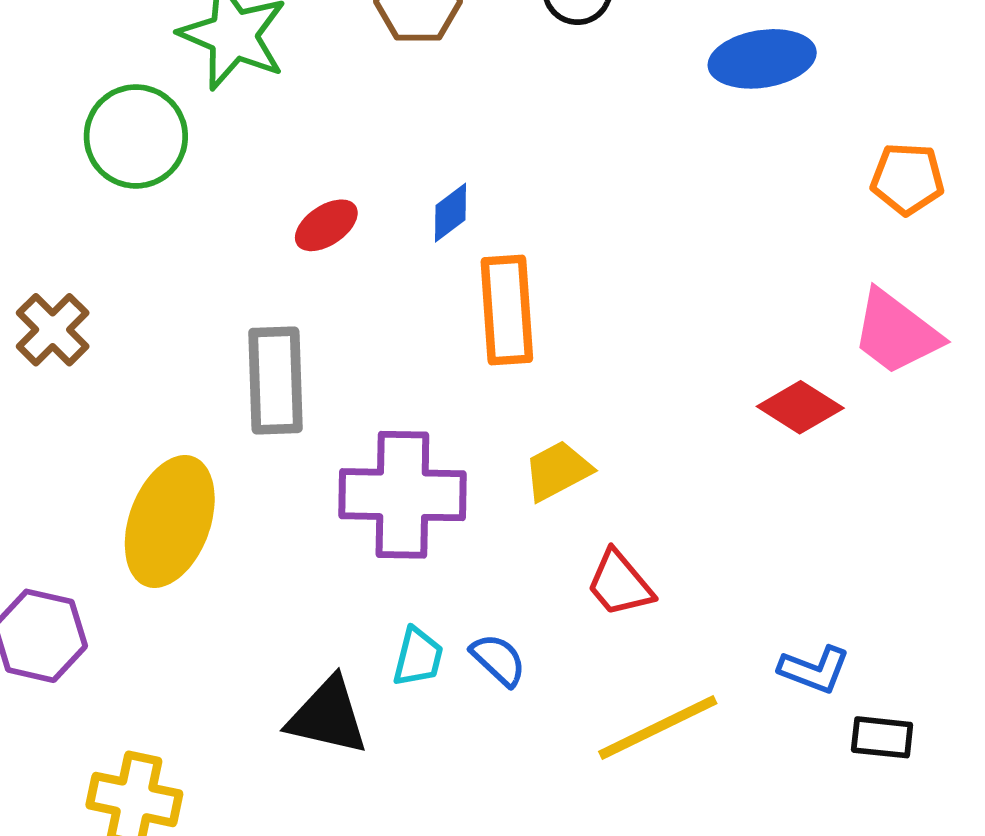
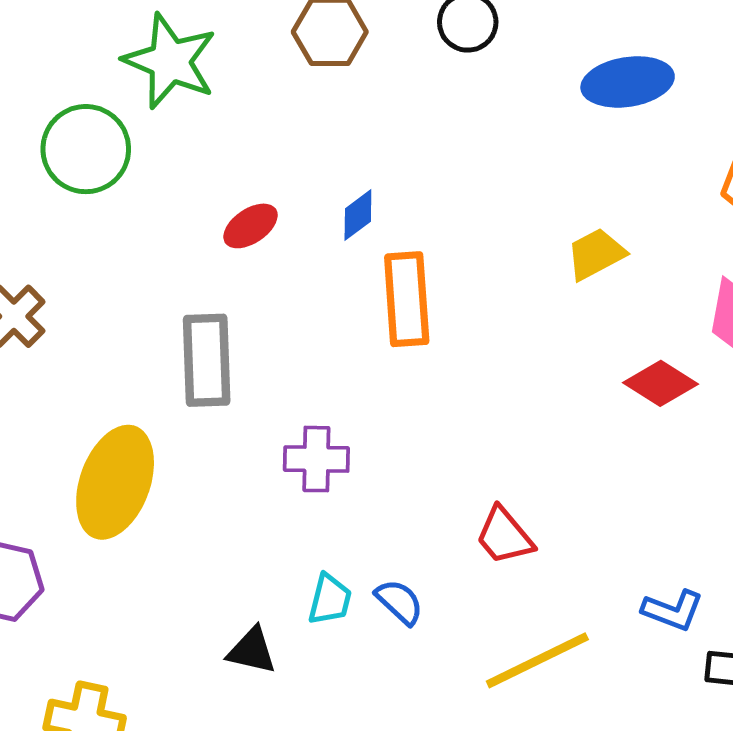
yellow trapezoid: (558, 471) -> (596, 254), moved
purple cross: (402, 495) -> (316, 459), size x0.6
black triangle: (328, 716) -> (252, 651), size x0.7

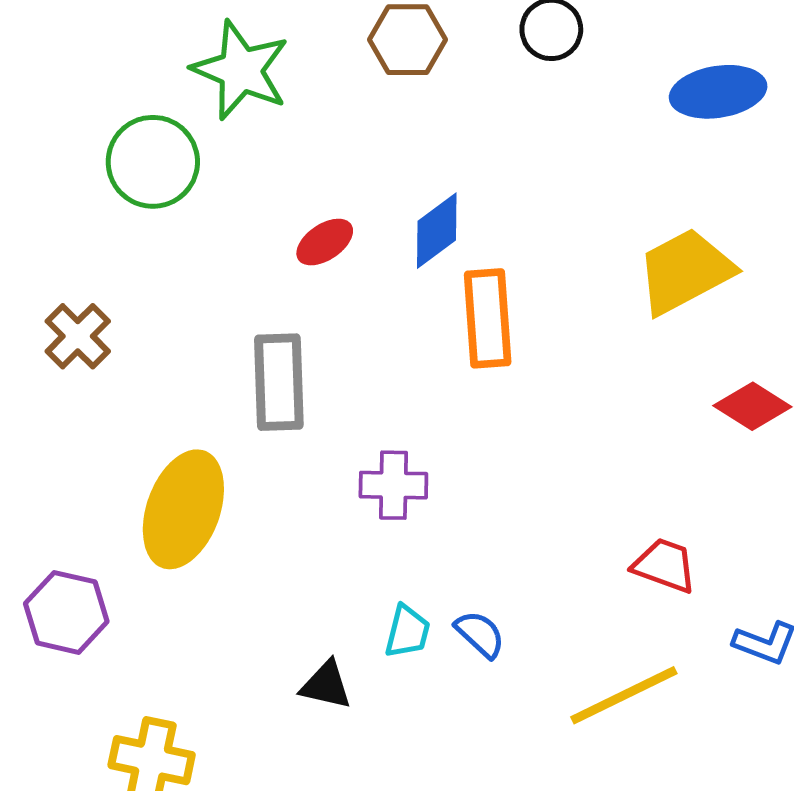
blue diamond: (358, 215) -> (437, 231), size x1.4
yellow trapezoid: (596, 254) -> (685, 271), size x1.6
red trapezoid: (504, 536) -> (665, 565), moved, turned 150

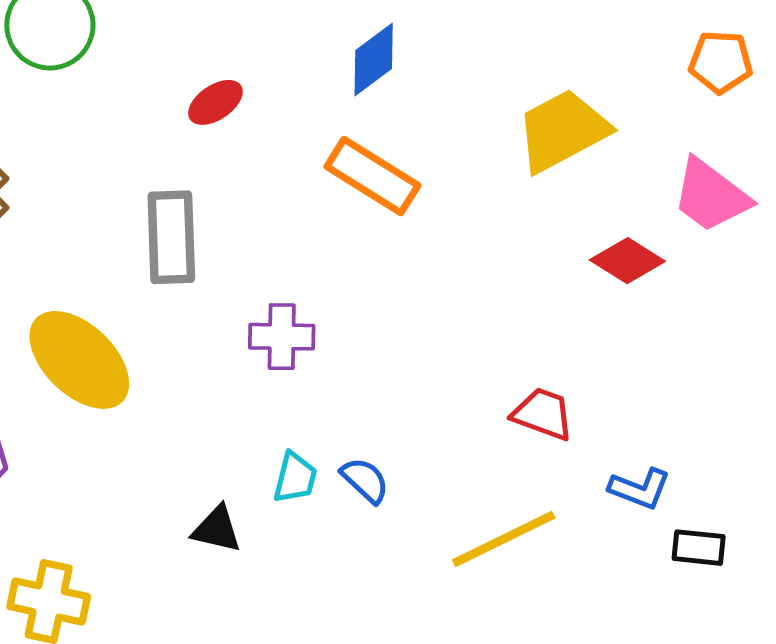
blue diamond: (437, 231) -> (374, 59), moved
orange rectangle: (488, 318) -> (372, 176), turned -54
yellow ellipse: (183, 509) -> (79, 360), turned -66

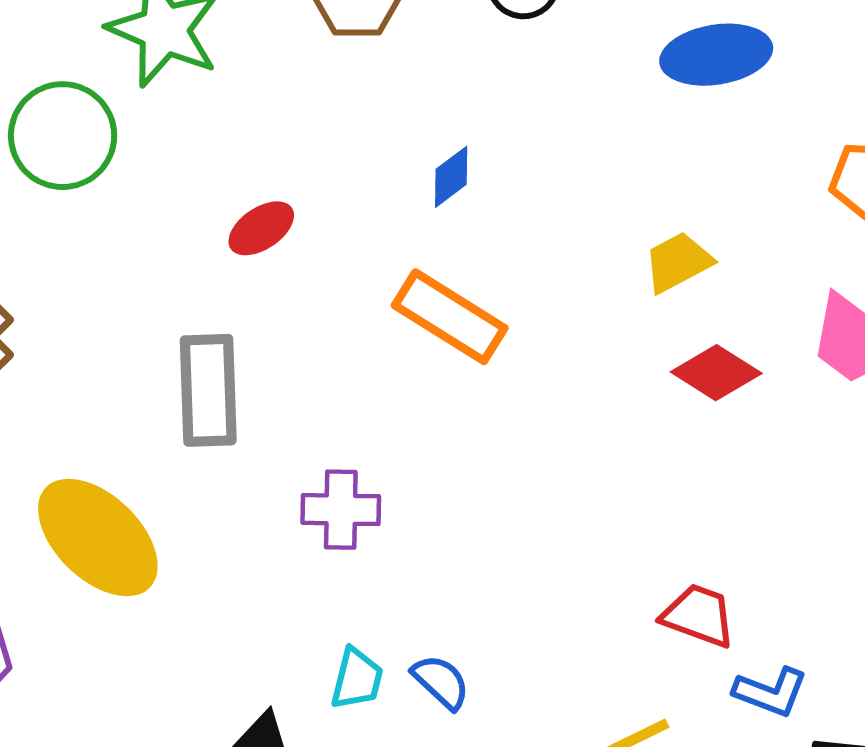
blue diamond: (374, 59) -> (451, 177), size x0.7
yellow trapezoid: (562, 131) -> (678, 262), size x0.6
red diamond: (627, 261) -> (716, 373), moved
red trapezoid: (543, 414) -> (699, 616), moved

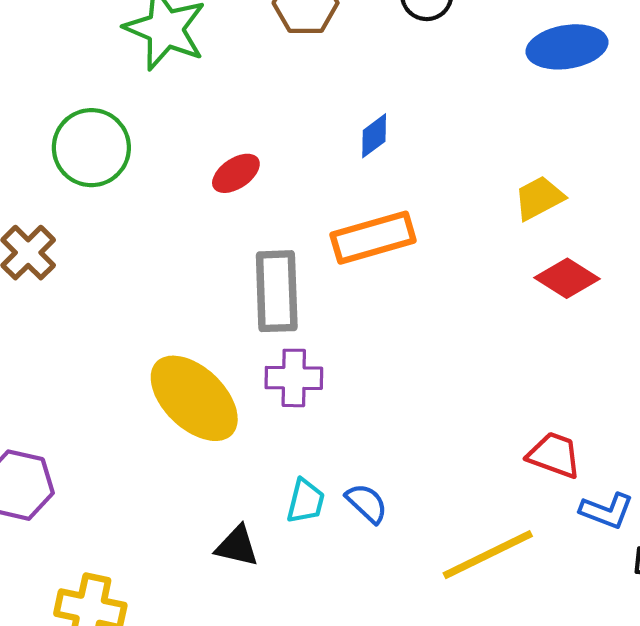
green circle: (63, 136) -> (91, 148), moved
orange rectangle: (450, 317) -> (373, 238), turned -48
gray rectangle: (208, 390) -> (277, 291), moved
yellow ellipse: (98, 538) -> (194, 398), moved

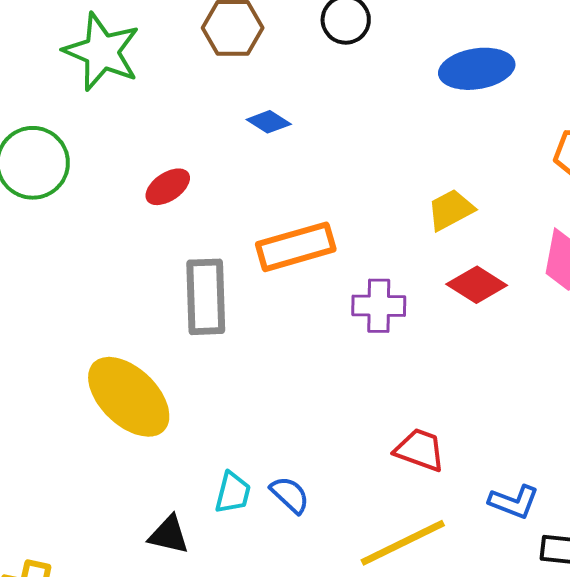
blue diamond: (374, 136) -> (269, 122), moved, turned 69
purple cross: (294, 378) -> (379, 306), moved
red trapezoid: (554, 455) -> (420, 450), moved

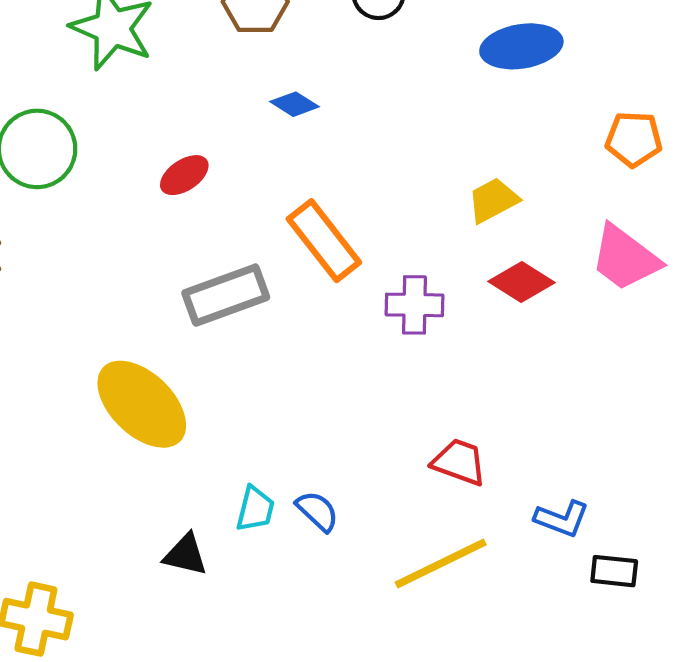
orange rectangle: (296, 247) -> (324, 241), turned 68
gray rectangle: (206, 297) -> (226, 295), turned 72

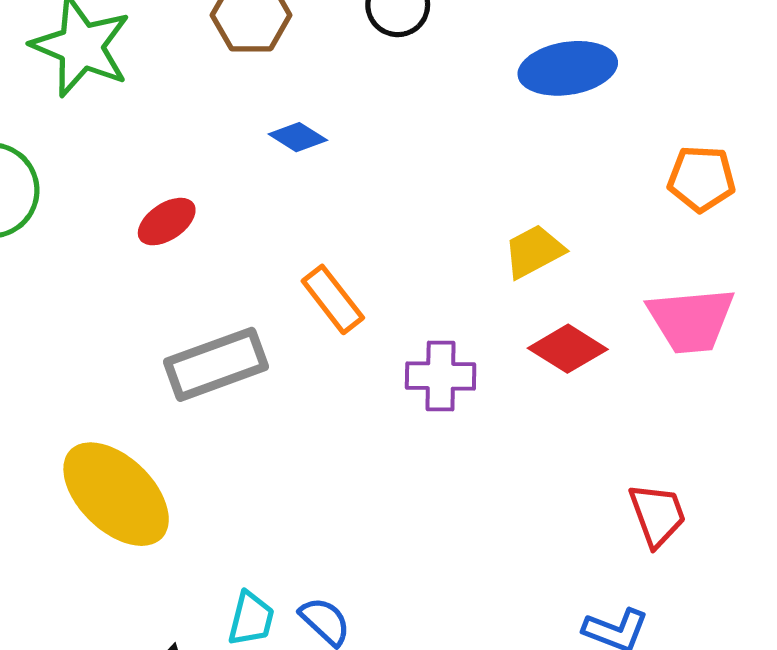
orange rectangle: (324, 241) -> (333, 299), size x0.7
pink trapezoid: (625, 258) -> (691, 320), turned -42
red trapezoid: (459, 462) -> (657, 515), moved, turned 50

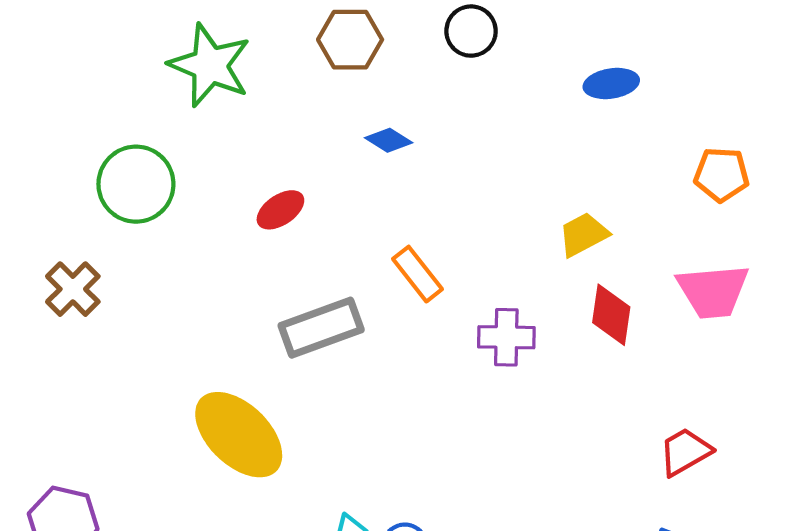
blue ellipse: (568, 68) -> (611, 84), size x0.7
red diamond: (568, 349) -> (611, 315), turned 66
red trapezoid: (657, 515) -> (685, 452), turned -100

